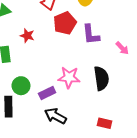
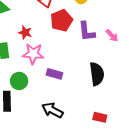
pink arrow: (122, 48) -> (112, 36), moved
pink star: (69, 77) -> (33, 54), moved
purple rectangle: (47, 93) -> (54, 74), moved, turned 42

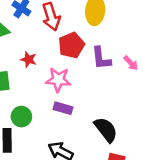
pink star: (33, 54) -> (58, 80), moved
black semicircle: (97, 74) -> (106, 130), moved, turned -30

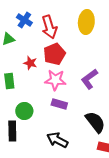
red pentagon: (71, 45) -> (54, 54), moved
purple L-shape: (101, 58) -> (89, 79), moved, turned 60

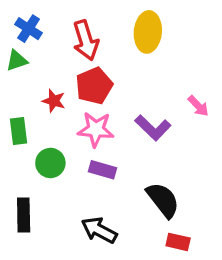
blue cross: (24, 20) -> (29, 29), moved
purple L-shape: (89, 79) -> (153, 128), turned -100
green circle: (24, 111) -> (50, 163), moved

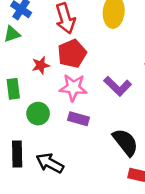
red star: (54, 101) -> (41, 65), turned -30
black arrow: (99, 230) -> (50, 163), moved

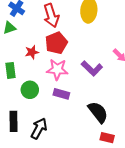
black arrow: (50, 163) -> (39, 128), turned 90

